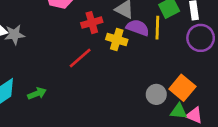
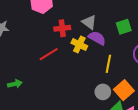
yellow line: (157, 28) -> (108, 64), moved
green arrow: (37, 93) -> (15, 84), moved

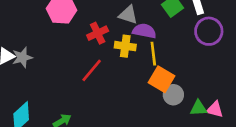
yellow line: (108, 64) -> (153, 54), moved
orange square: (124, 90) -> (161, 79), moved

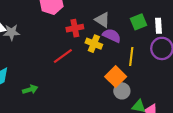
yellow line: (153, 54) -> (131, 56), moved

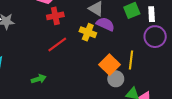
red cross: (75, 28) -> (55, 16), moved
yellow line: (131, 56) -> (131, 60), moved
green arrow: (30, 90) -> (39, 79), moved

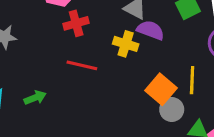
red line: (57, 45) -> (82, 65), turned 54
green arrow: (39, 79) -> (35, 98), moved

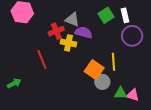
red cross: (76, 23) -> (56, 31), moved
red line: (82, 65) -> (42, 60), turned 60

